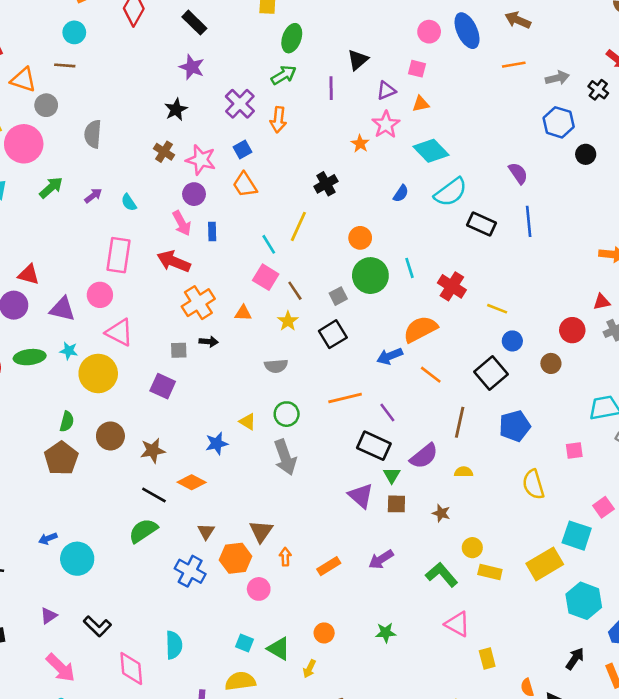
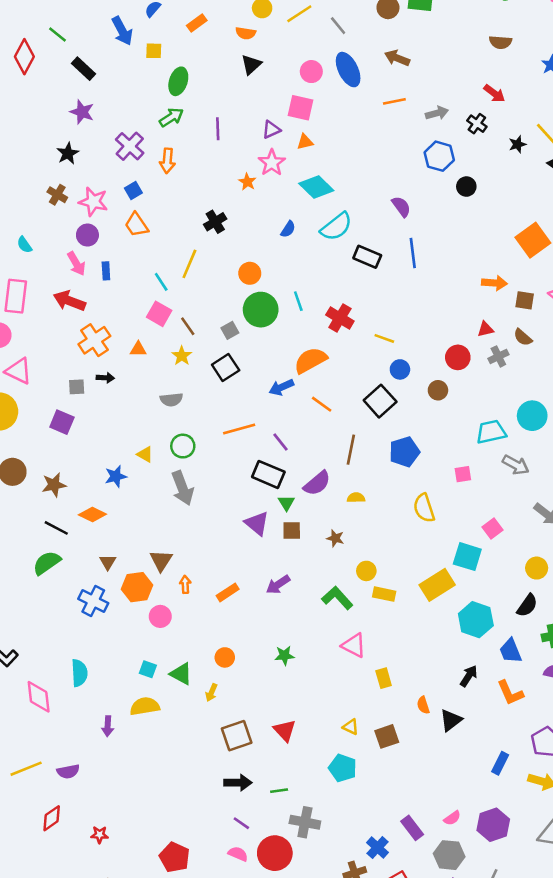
black triangle: (358, 60) -> (251, 65), moved
pink square: (417, 69) -> (301, 108), size x1.5

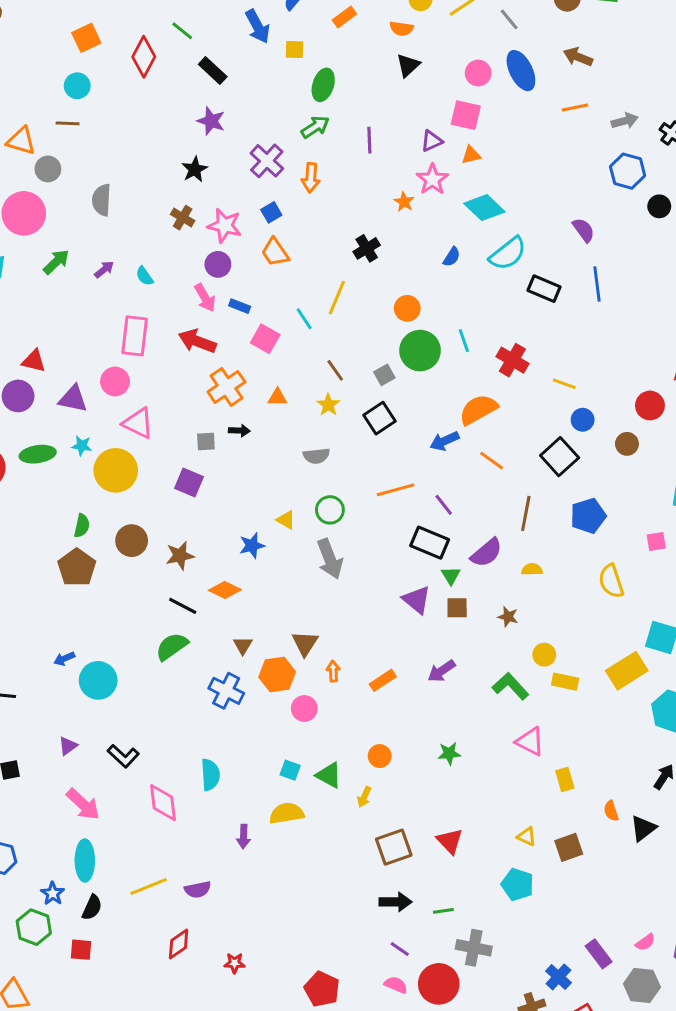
blue rectangle: (106, 271) -> (240, 306), turned -66
pink square: (159, 314) -> (265, 339), moved

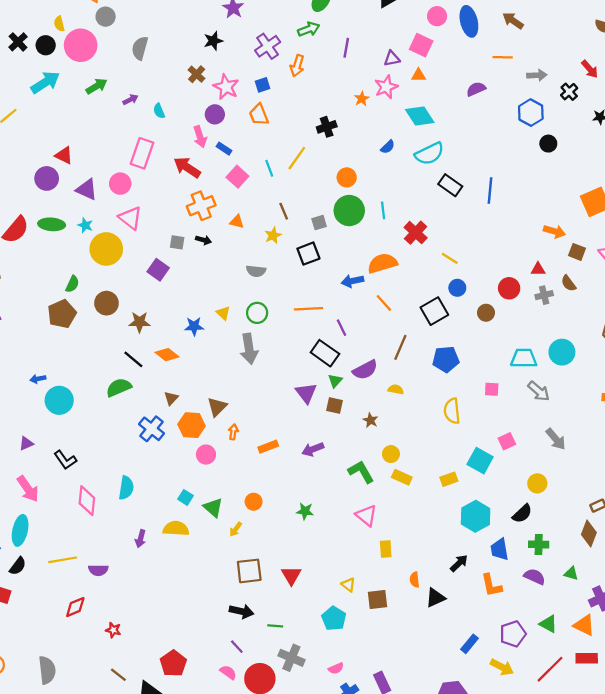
purple semicircle: (584, 230) -> (476, 89), moved, turned -90
yellow rectangle: (627, 671) -> (449, 479), size x0.6
pink semicircle: (645, 942) -> (336, 668), moved

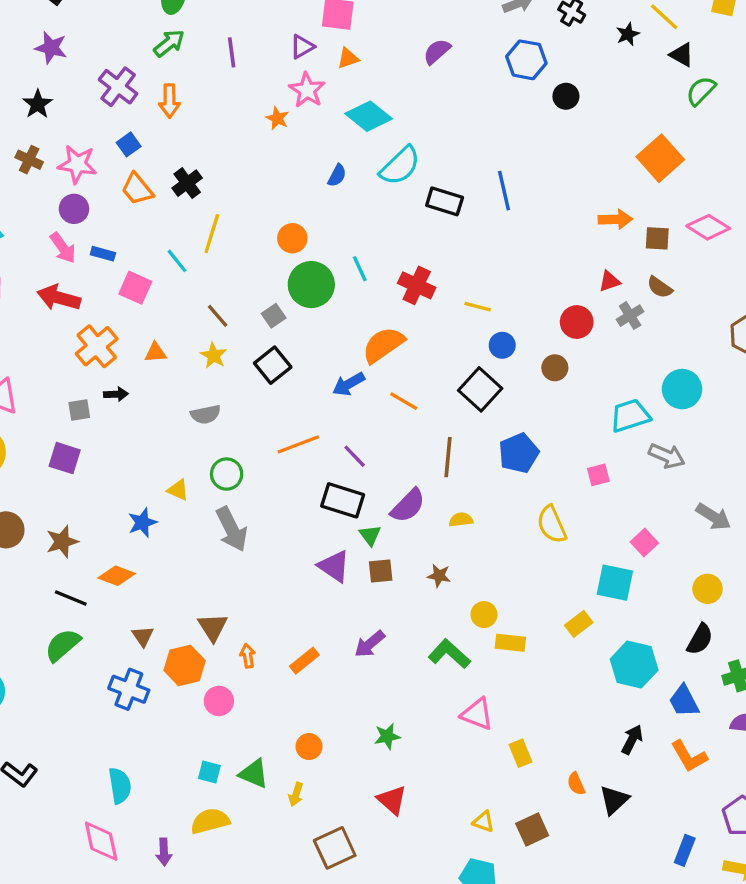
black cross: (327, 127) -> (187, 183), moved
pink diamond: (87, 501) -> (101, 841), moved
red triangle: (291, 575) -> (392, 800), moved

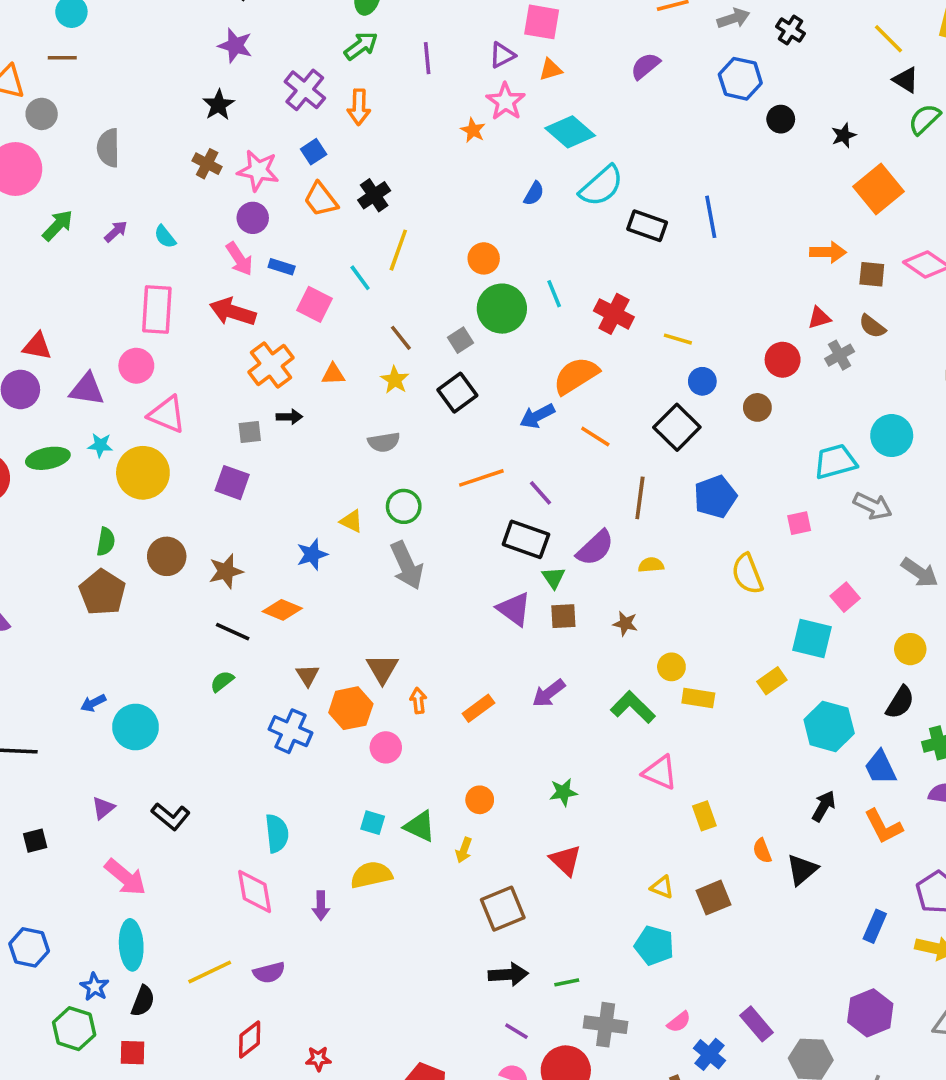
black star: (628, 34) -> (844, 135), moved
green semicircle: (63, 645) -> (222, 681), size x0.6

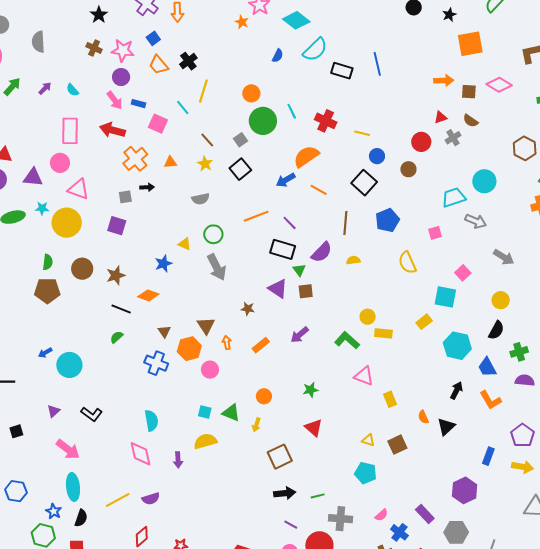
orange square: (878, 189) -> (470, 44), turned 32
brown pentagon: (102, 592) -> (47, 291), turned -30
brown star: (625, 624) -> (248, 309), moved
purple hexagon: (870, 1013) -> (465, 490), moved

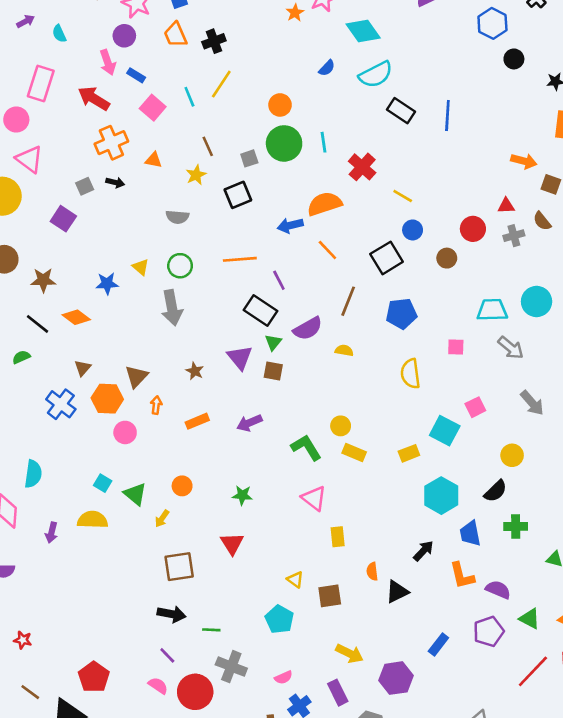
gray square: (125, 197) -> (85, 186), turned -32
purple semicircle: (525, 380) -> (498, 590), moved
yellow arrow: (523, 467) -> (350, 654), moved

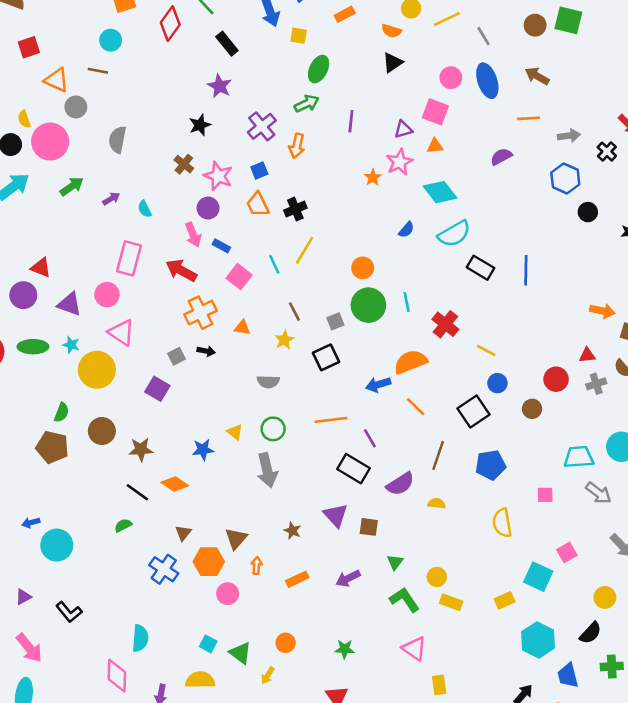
green triangle: (273, 342) -> (395, 562), moved

